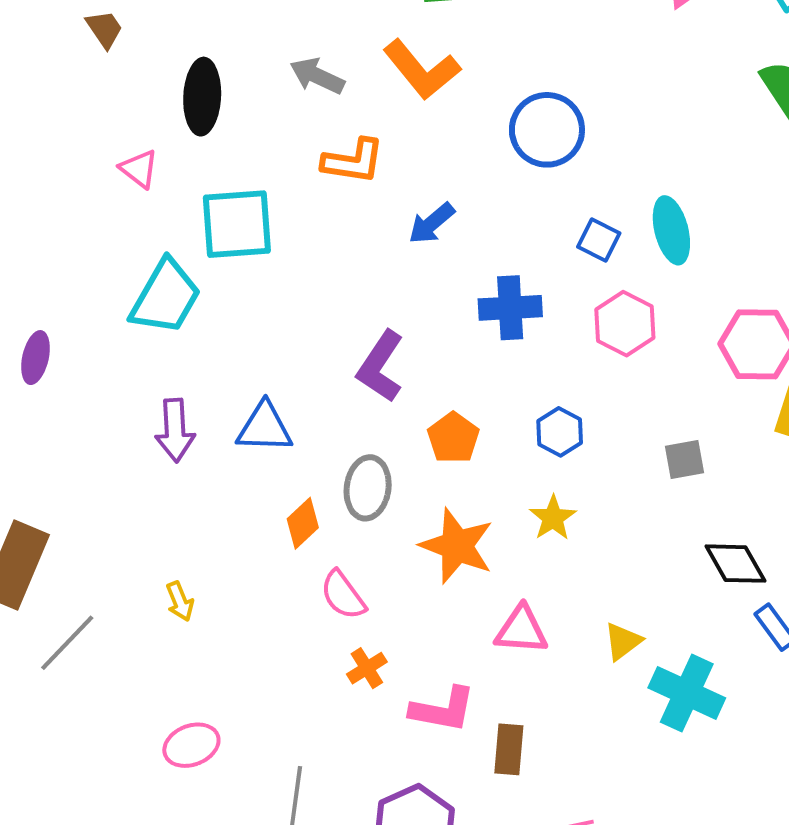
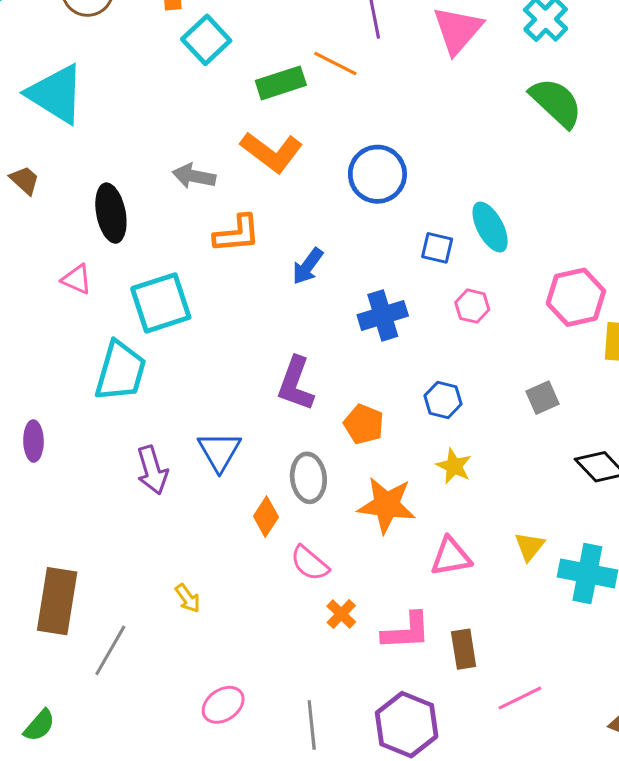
pink hexagon: (625, 324) -> (472, 306), size x0.7
blue triangle: (265, 428) -> (219, 451), turned -48

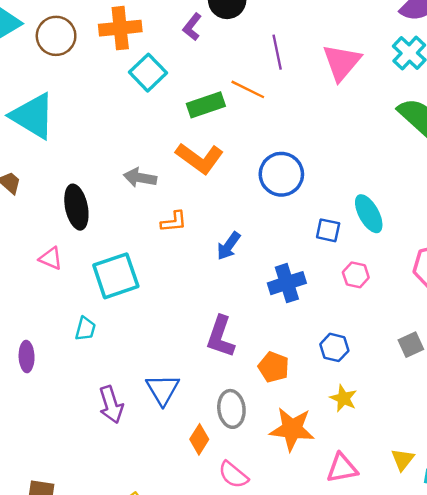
orange L-shape: (237, 234) -> (174, 222), size x0.7
cyan trapezoid: (120, 371) -> (85, 329), size x0.5
purple ellipse: (33, 441) -> (27, 357), moved

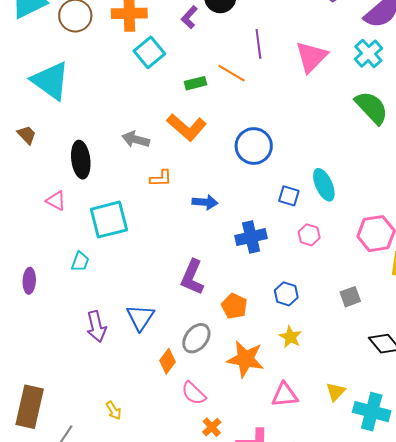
green rectangle: (206, 105) -> (196, 83), size x0.7
blue arrow: (229, 246) -> (205, 202), turned -125
gray ellipse: (231, 409) -> (196, 338), turned 40

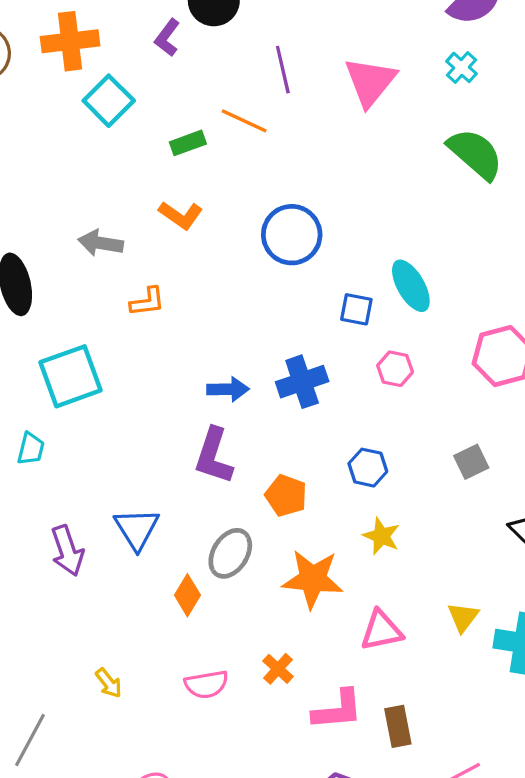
cyan cross: (368, 54) -> (462, 67), size x0.7
orange L-shape: (187, 127) -> (181, 215), size x0.7
blue arrow: (205, 202) -> (228, 389), moved
pink semicircle: (194, 393) -> (206, 684), moved, turned -48
orange cross: (212, 427) -> (278, 669), moved

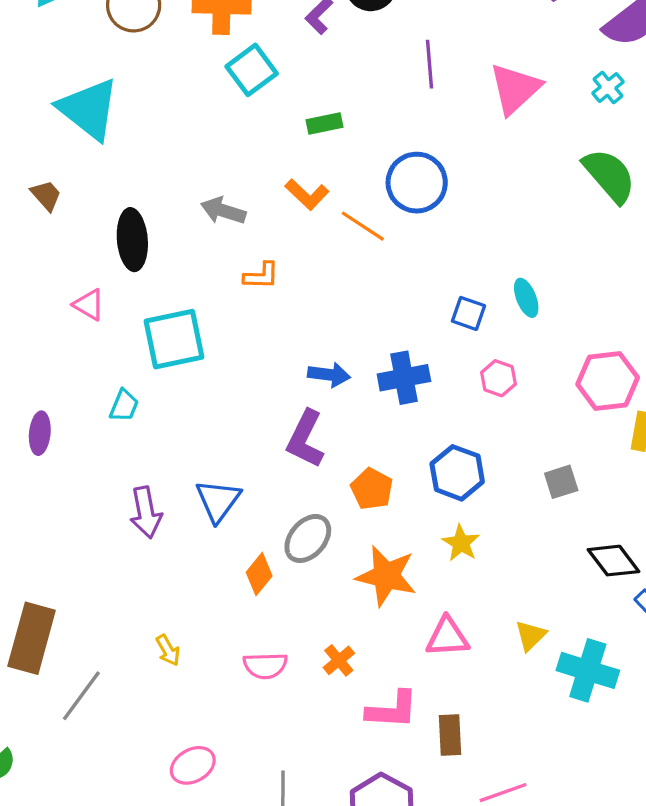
orange line: (244, 121) -> (363, 226), moved
blue circle: (292, 235) -> (417, 183), moved
cyan ellipse: (411, 286) -> (526, 298), size x0.7
blue hexagon: (368, 468) -> (457, 473), size x1.4

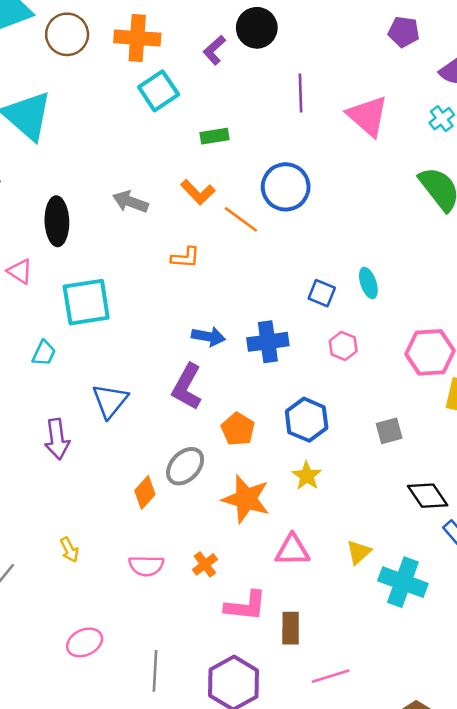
pink triangle: (515, 89) -> (368, 116), turned -39
orange L-shape: (261, 276) -> (185, 258), moved
blue triangle: (218, 501) -> (110, 401), moved

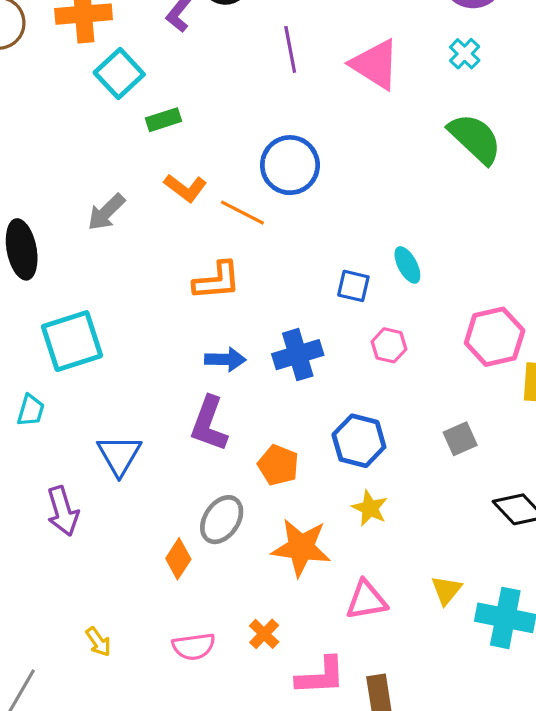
green rectangle: (215, 136) -> (163, 120), moved
gray arrow: (130, 202) -> (106, 212), turned -56
orange L-shape: (185, 258) -> (217, 281), moved, size x1.4

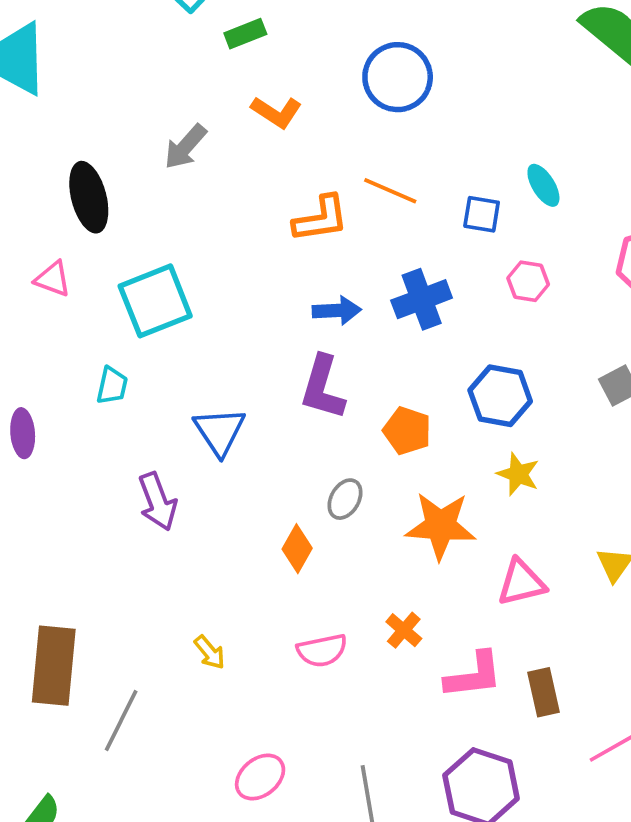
orange line: (242, 213) -> (390, 191), moved
gray ellipse: (222, 520) -> (345, 499), size x0.7

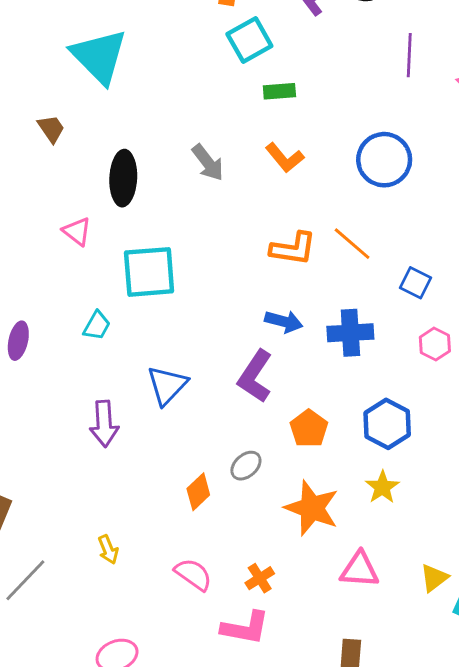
gray arrow: (185, 147) -> (208, 163), turned -96
pink semicircle: (322, 650) -> (193, 574), turned -150
pink L-shape: (474, 675) -> (245, 628), moved

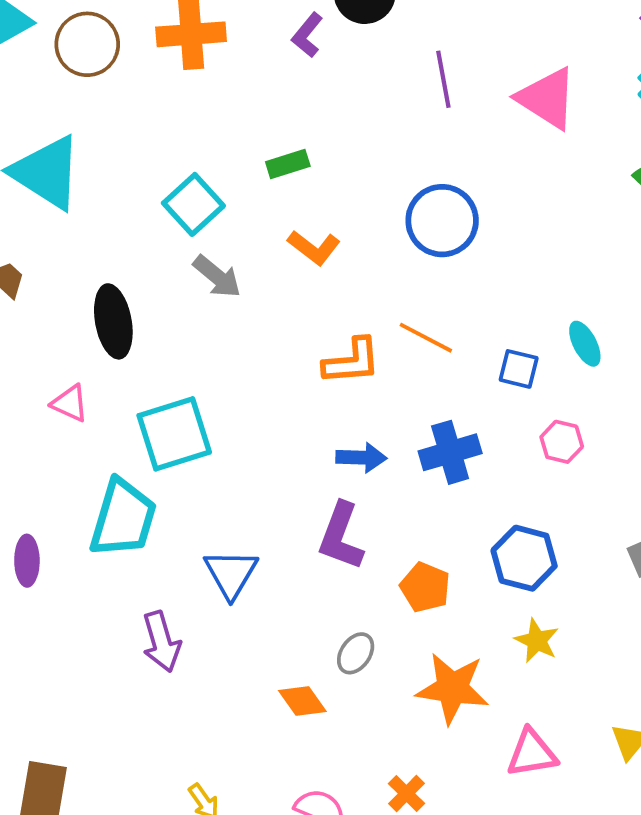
cyan square: (249, 40) -> (193, 204), moved
cyan trapezoid: (97, 326) -> (123, 518), size x2.0
orange diamond: (198, 492) -> (302, 701), turned -69

